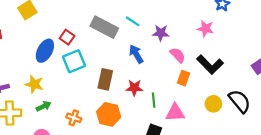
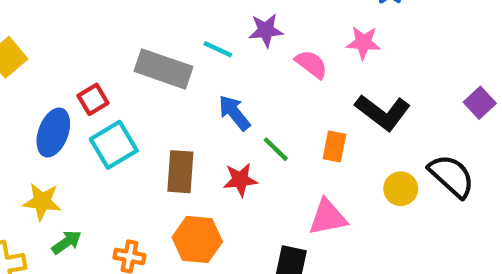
purple star: (161, 33) -> (266, 30), moved
red square: (67, 37) -> (93, 99), turned 32
pink semicircle: (178, 55) -> (311, 64), moved
green line: (154, 100) -> (276, 149), moved, turned -32

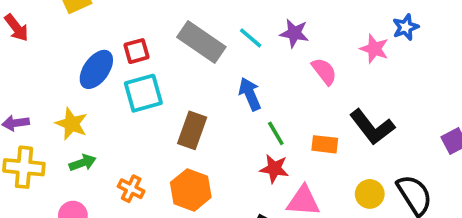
pink star: (363, 43) -> (374, 49), moved
orange rectangle: (334, 147) -> (325, 144), turned 70
red star: (240, 180) -> (274, 169), moved

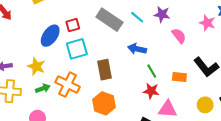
blue arrow: (250, 94) -> (137, 49), turned -54
brown rectangle: (192, 130) -> (105, 70), turned -30
orange cross: (131, 189) -> (68, 85), moved, size x1.6

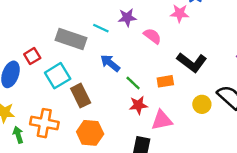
cyan square: (77, 49) -> (58, 76), moved
blue arrow: (137, 49) -> (110, 63), turned 42
green arrow: (43, 88) -> (18, 135), turned -72

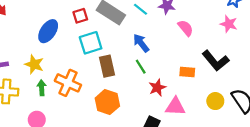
pink star: (180, 13) -> (229, 24), moved
red square: (32, 56) -> (80, 16), moved
green line: (133, 83) -> (141, 67), moved
red star: (138, 105) -> (157, 88), turned -30

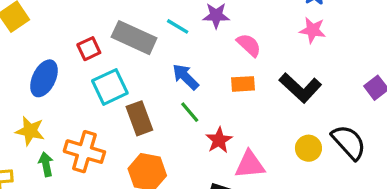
orange rectangle: (187, 72) -> (243, 84), moved

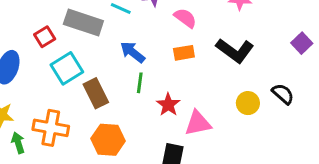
green line: (190, 112) -> (140, 83), turned 54
black semicircle: (349, 142) -> (283, 94), size x0.7

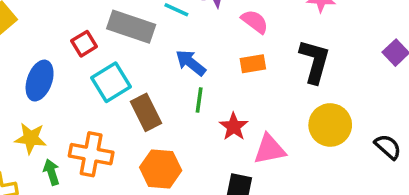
black L-shape: (235, 51) -> (315, 61), turned -111
black semicircle: (283, 94) -> (388, 147), moved
yellow circle: (248, 103) -> (330, 125), size x1.5

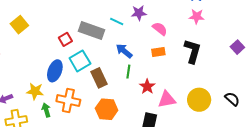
blue ellipse: (40, 81) -> (55, 71), moved
yellow circle: (330, 125) -> (199, 100), moved

